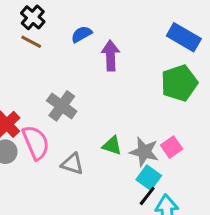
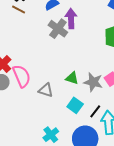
gray cross: (62, 106) -> (58, 29), moved
cyan square: (149, 178) -> (75, 105), moved

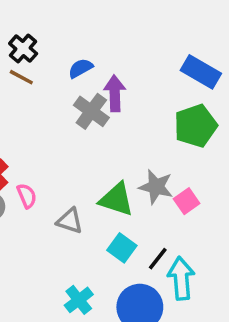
pink semicircle: (22, 76) -> (27, 196), size x0.6
green triangle: (72, 78) -> (116, 199), size x1.5
gray star: (93, 82) -> (156, 187), moved

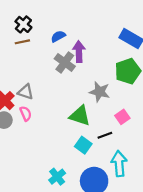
brown line: (21, 77) -> (22, 42), turned -40
gray star: (156, 187) -> (100, 92), moved
gray triangle: (70, 221) -> (26, 92), moved
black line: (158, 259) -> (105, 135), moved, turned 32

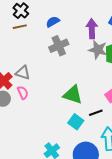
purple arrow: (79, 52) -> (92, 29), moved
gray cross: (65, 62) -> (59, 46), turned 30
gray star: (100, 92) -> (98, 50), moved

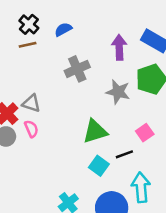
blue semicircle: (53, 22) -> (63, 29), moved
gray star: (98, 50) -> (118, 92), moved
green triangle: (73, 95) -> (95, 131), turned -35

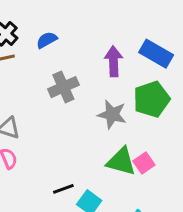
green triangle: (95, 131) -> (121, 161), moved, turned 32
black line: (124, 154) -> (63, 189), moved

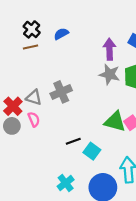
gray cross: (63, 87) -> (61, 92), moved
gray star: (112, 114) -> (109, 74), moved

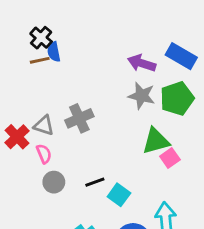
blue semicircle: (61, 34) -> (54, 52), moved, turned -72
purple arrow: (109, 49) -> (142, 63), turned -70
green triangle: (115, 122) -> (156, 141), moved, turned -30
gray circle: (12, 126) -> (54, 182), moved

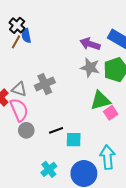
brown line: (40, 60) -> (16, 42), turned -48
pink semicircle: (44, 154) -> (19, 110), size x1.6
cyan square: (119, 195) -> (74, 140), turned -35

